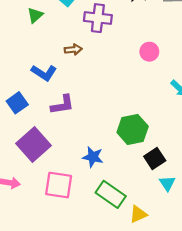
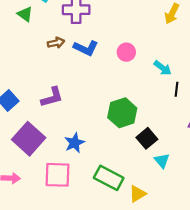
green triangle: (35, 15) -> (25, 14), moved, turned -35
pink circle: (149, 52) -> (126, 52), moved
blue L-shape: (44, 73) -> (86, 48), moved
blue star: (93, 157) -> (74, 143), moved, turned -30

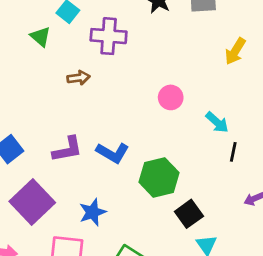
blue L-shape: (86, 48) -> (113, 153), moved

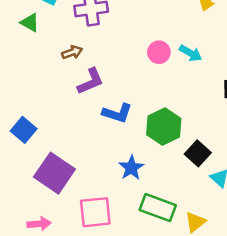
cyan arrow: (217, 122) -> (191, 53), moved
purple L-shape: (67, 149) -> (91, 81), moved
blue star: (93, 212) -> (131, 168), moved

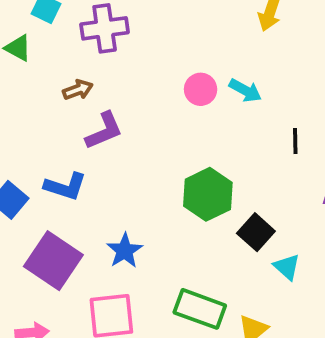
blue L-shape: (117, 113) -> (65, 186), moved
blue star: (131, 168) -> (125, 251), moved

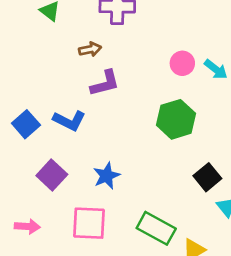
green hexagon: (208, 194) -> (176, 119), moved
purple square: (53, 261) -> (52, 175), size x0.7

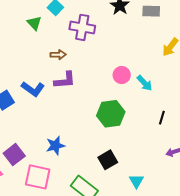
blue L-shape: (69, 121) -> (33, 89), moved
purple square: (52, 175) -> (14, 155), moved
black square: (207, 177) -> (108, 160), moved

